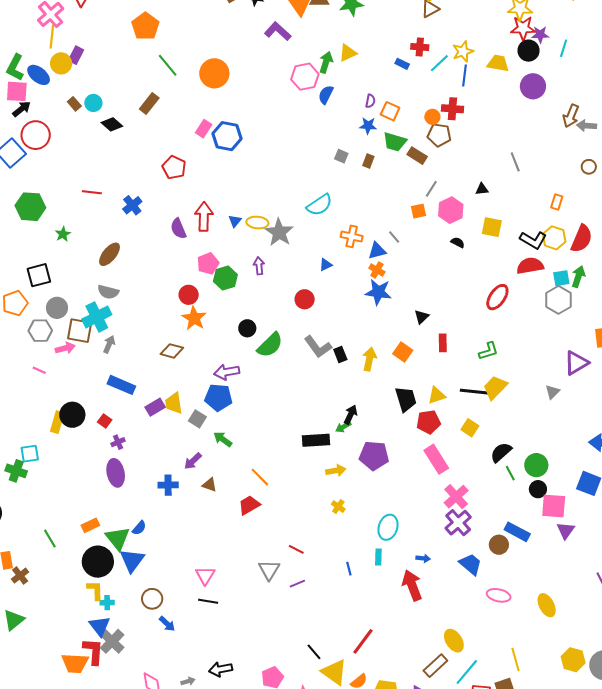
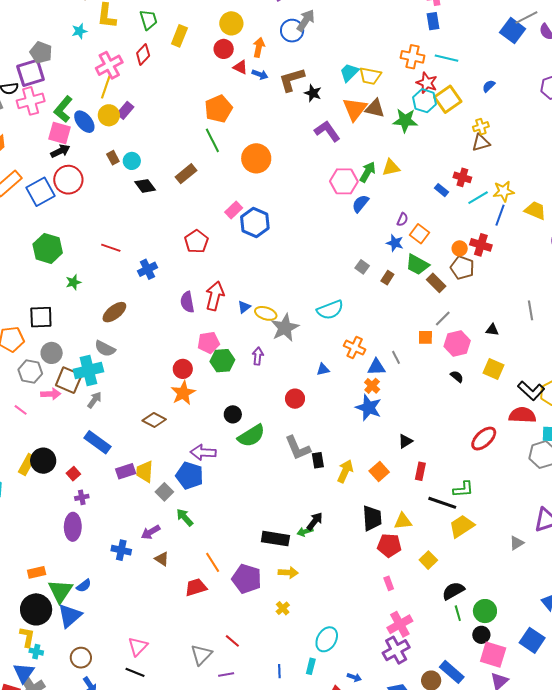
orange pentagon: (145, 26) -> (219, 109), moved
black line: (474, 392) -> (442, 503), moved
purple pentagon: (374, 456) -> (247, 579), moved
pink rectangle: (436, 459) -> (389, 583), size x0.5

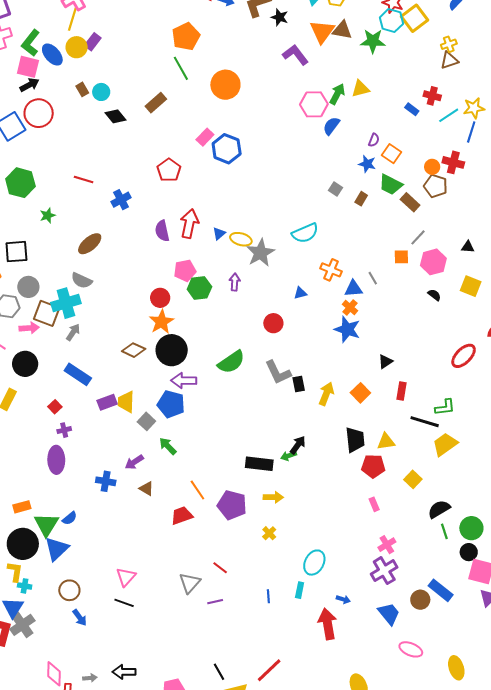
black circle: (233, 414) -> (172, 350), moved, size x1.8
black circle: (43, 461) -> (25, 364), moved
pink cross: (400, 624) -> (387, 545), size x0.7

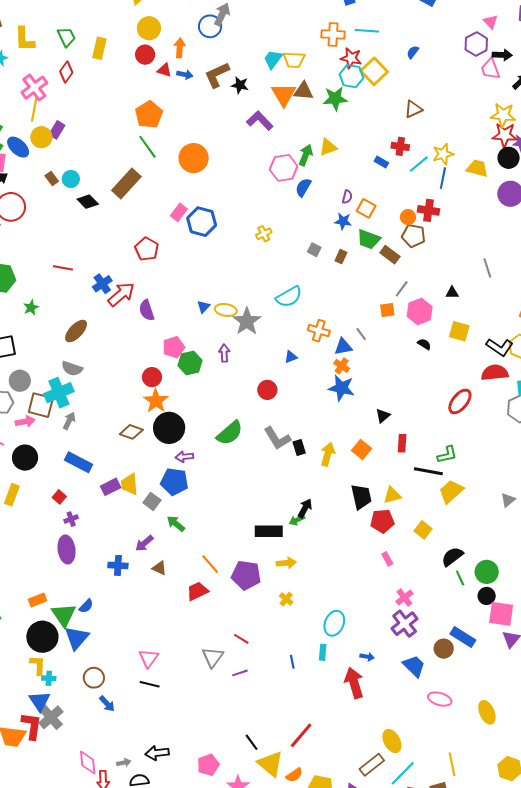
yellow cross: (449, 44) -> (264, 234), moved
brown rectangle: (156, 103) -> (126, 184), size x1.4
red arrow: (189, 224) -> (121, 294), moved, turned 44
purple arrow: (184, 381) -> (184, 457), size x0.7

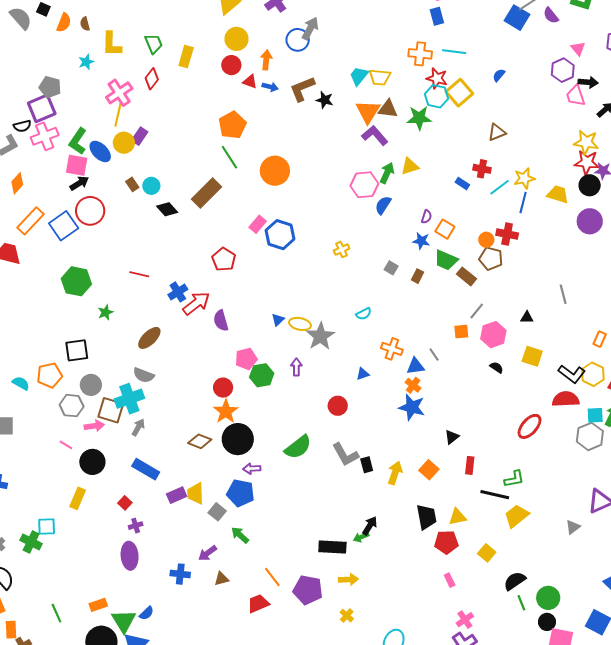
purple L-shape: (260, 121) -> (375, 135), moved
cyan semicircle: (289, 297) -> (364, 314), size x0.6
brown triangle: (159, 568) -> (221, 579), turned -42

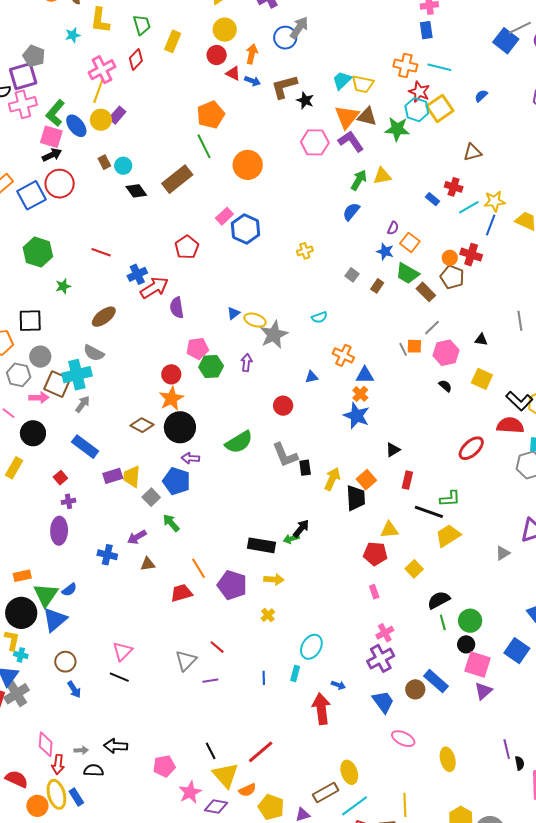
pink hexagon: (364, 185) -> (315, 142), moved
gray line: (434, 355) -> (403, 349), moved
black trapezoid: (426, 517) -> (356, 498), moved

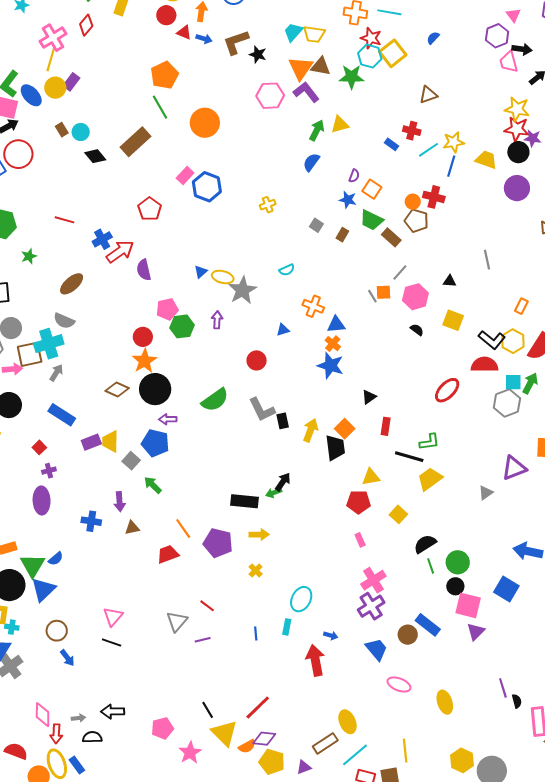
brown square: (57, 384) -> (30, 354), turned -32
purple arrow: (137, 537) -> (120, 502), turned -60
pink cross: (385, 633) -> (373, 580), size x1.4
purple diamond: (216, 806) -> (264, 739), moved

